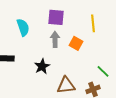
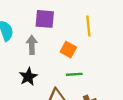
gray arrow: (55, 39) -> (32, 45), moved
green line: (103, 71) -> (74, 74), moved, turned -48

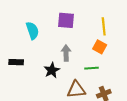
gray arrow: (32, 45) -> (66, 53), moved
orange square: (68, 50) -> (100, 47), moved

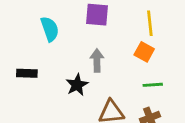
green line: (91, 68) -> (153, 85), moved

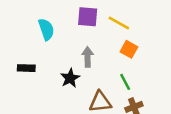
yellow line: (150, 23) -> (119, 23), moved, turned -55
green line: (153, 85) -> (125, 82), moved, turned 66

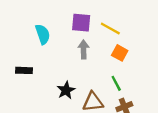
gray arrow: (88, 57) -> (84, 49), moved
black star: (70, 78) -> (66, 90), moved

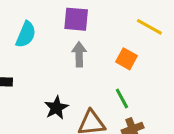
yellow line: (110, 28) -> (149, 27), moved
cyan semicircle: (43, 34) -> (26, 34), turned 42

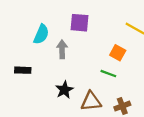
gray arrow: (79, 54) -> (62, 49), moved
green line: (122, 99) -> (108, 74), moved, turned -42

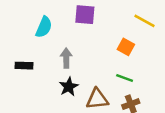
gray arrow: (62, 49) -> (66, 58), moved
green line: (108, 74) -> (125, 78), moved

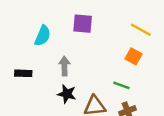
orange square: (126, 47) -> (134, 56), moved
black star: (69, 87) -> (67, 94), turned -30

